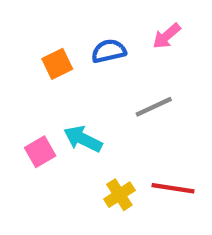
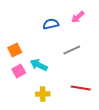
orange square: (57, 64) -> (15, 50), moved
yellow cross: (119, 195) -> (43, 94), moved, turned 32

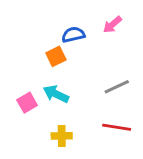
orange square: (15, 50) -> (56, 56), moved
gray line: (72, 50) -> (117, 87), moved

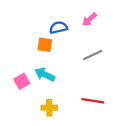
orange square: (56, 56) -> (45, 45), turned 35
gray line: (117, 87) -> (93, 55), moved

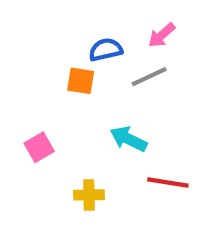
gray line: (93, 55) -> (149, 77), moved
cyan arrow: (45, 74) -> (128, 139), moved

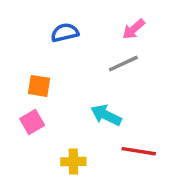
blue semicircle: (106, 50) -> (65, 33), moved
orange square: (81, 81) -> (39, 86), moved

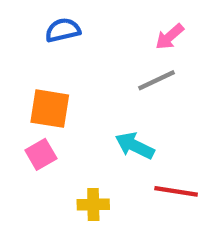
blue semicircle: (65, 33) -> (63, 30), moved
orange square: (39, 86) -> (50, 109), size x1.4

